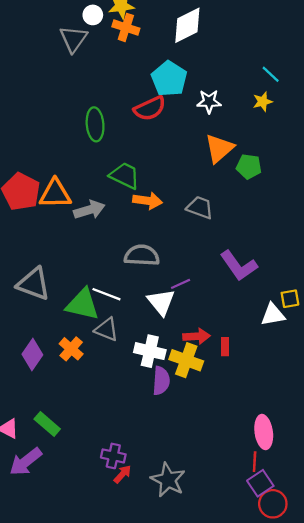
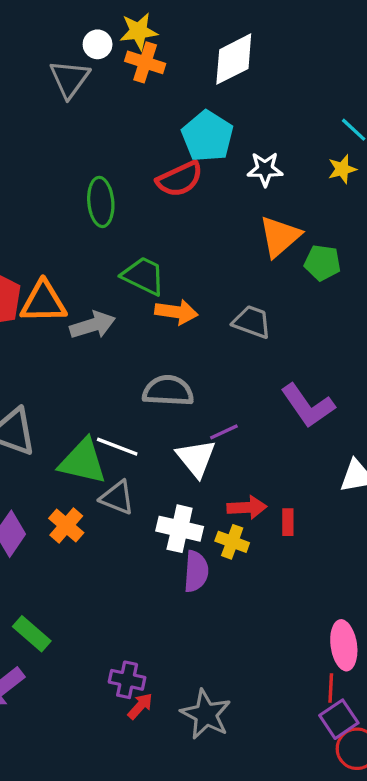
yellow cross: (186, 360) -> (232, 542), size x0.7

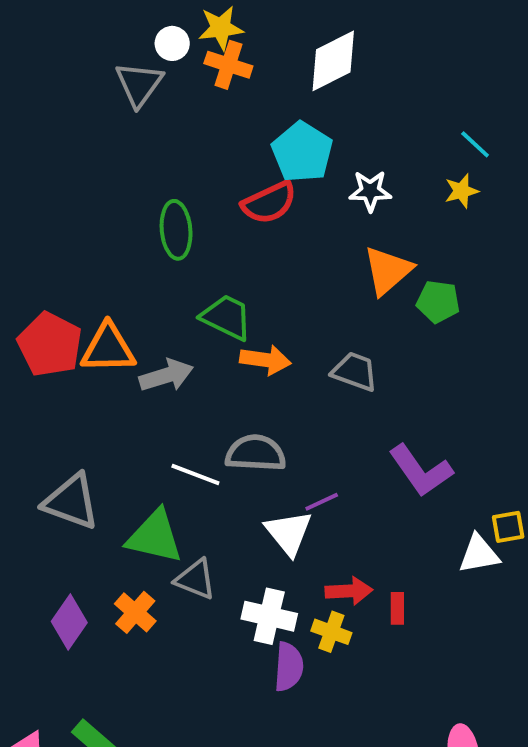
white line: (117, 447) -> (195, 474), moved

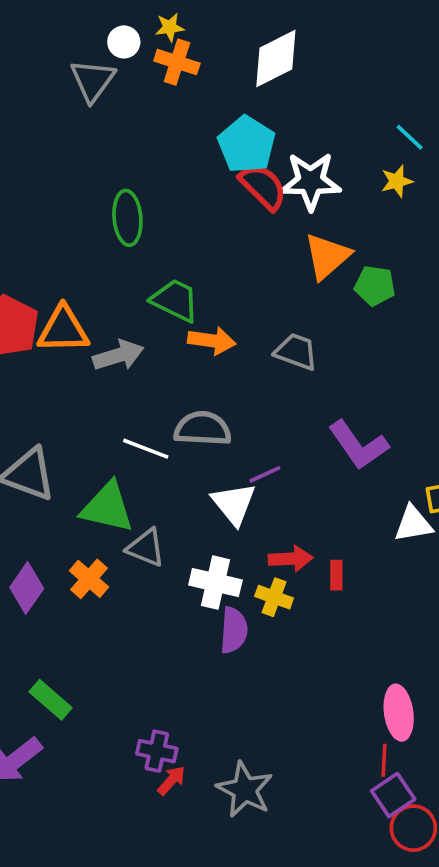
yellow star: (221, 28) -> (170, 27), size x0.7
white star: (370, 191) -> (311, 181), size x1.5
red semicircle: (269, 203) -> (263, 187), moved, turned -110

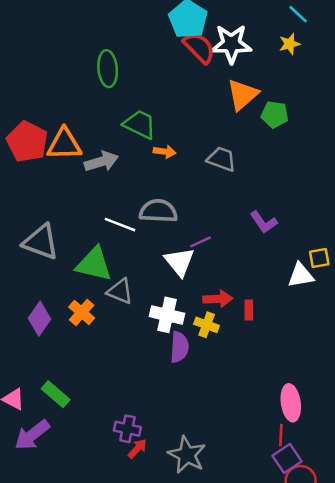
orange arrow: (212, 341) -> (165, 152), size x0.7
purple L-shape: (358, 445) -> (264, 222), size x0.7

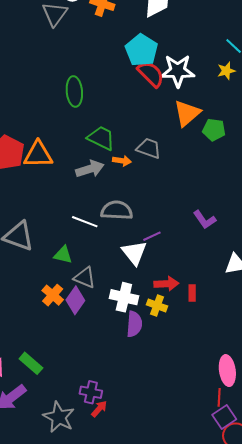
gray trapezoid: (221, 159) -> (149, 148), moved
gray arrow: (101, 161) -> (90, 169), moved
green triangle: (94, 264) -> (63, 255), size x0.6
purple diamond: (40, 319) -> (75, 300), moved
gray star: (187, 455) -> (59, 417), moved

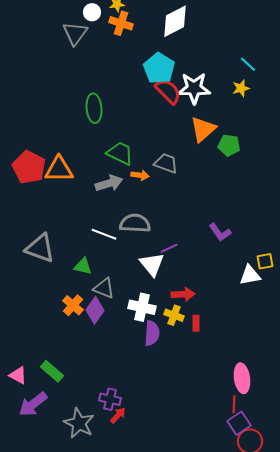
red rectangle: (192, 293) -> (196, 323), moved

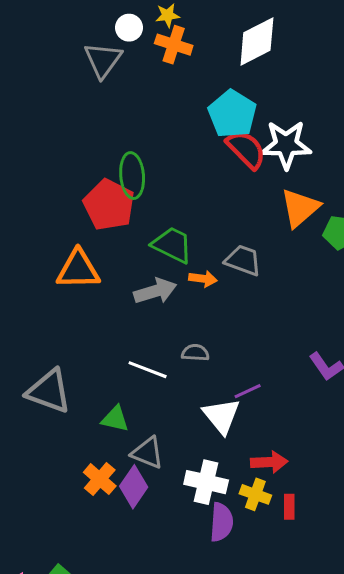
red pentagon: (29, 167) -> (109, 205), moved
gray semicircle: (135, 223) -> (195, 353), size x0.6

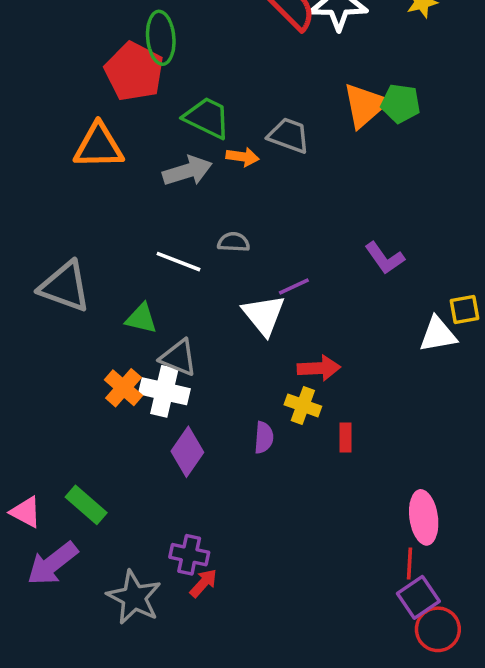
orange triangle: (300, 208) -> (365, 105), moved
white cross: (206, 482) -> (164, 391), moved
purple diamond: (134, 487) -> (187, 452), moved
red rectangle: (289, 507) -> (345, 437), moved
purple semicircle: (221, 522) -> (264, 437), size x0.7

